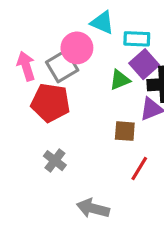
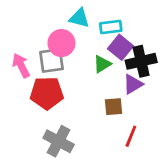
gray square: (62, 66) -> (51, 61), turned 32
gray cross: (55, 161) -> (59, 141), size x1.5

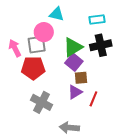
cyan rectangle: (111, 27) -> (97, 19), moved
purple square: (121, 47) -> (74, 62), moved
green triangle: (102, 64) -> (73, 47), size x1.5
purple triangle: (133, 84) -> (75, 92), moved

